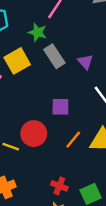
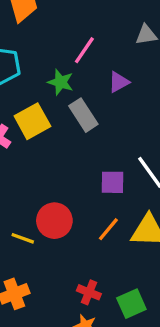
purple triangle: (85, 62) -> (119, 82), moved, turned 42
purple square: (60, 107) -> (113, 182), moved

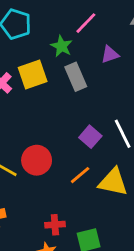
purple square: (113, 182) -> (90, 137), turned 30
red cross: (89, 292) -> (55, 225), turned -36

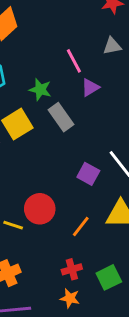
pink line: (86, 23) -> (74, 61), moved, turned -60
orange line: (80, 175) -> (81, 227), moved

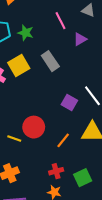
gray triangle: (112, 46) -> (88, 10), turned 32
purple triangle: (90, 87) -> (80, 39), moved
green star: (40, 90) -> (26, 33), moved

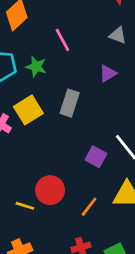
pink line: (60, 21) -> (62, 40), moved
gray rectangle: (50, 61) -> (70, 103), turned 54

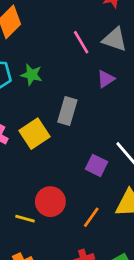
gray triangle: (118, 35) -> (115, 39), size x1.4
pink line: (62, 40) -> (81, 42), moved
yellow square: (28, 110) -> (35, 134), moved

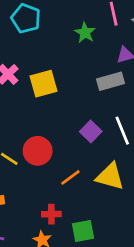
green star: (32, 75) -> (85, 33), moved
gray rectangle: (67, 111) -> (110, 81), moved, turned 40

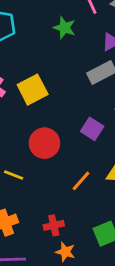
red circle: (38, 151) -> (44, 143), moved
red cross: (51, 214) -> (54, 225), moved

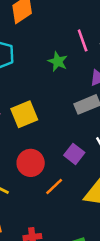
orange line: (81, 181) -> (54, 187), moved

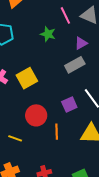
purple square: (74, 154) -> (69, 104), turned 35
orange line: (54, 187) -> (57, 132), turned -42

